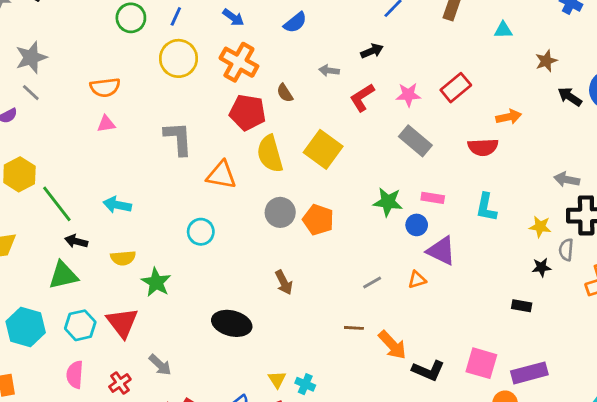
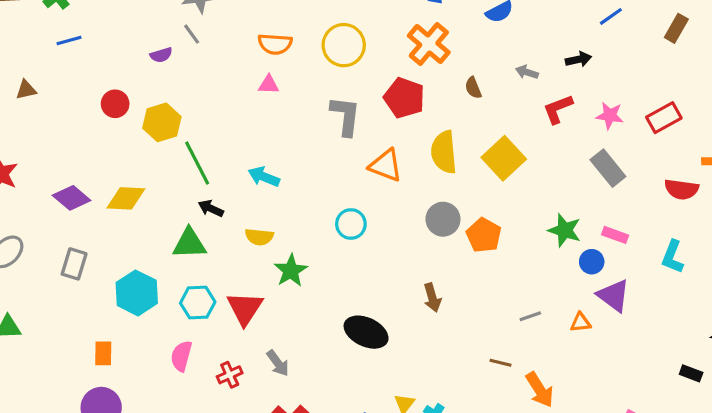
yellow circle: (179, 58) -> (344, 45), moved
red pentagon: (248, 112) -> (404, 98), moved

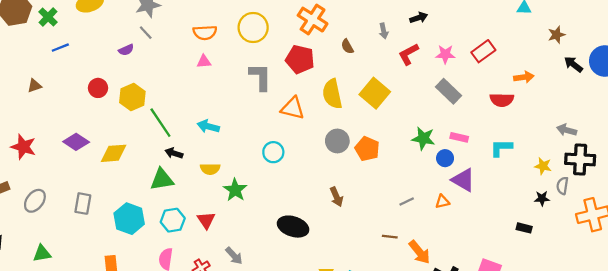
gray arrow: (527, 72) -> (384, 31), turned -112
purple diamond: (72, 198) -> (76, 142), moved
cyan L-shape: (673, 257) -> (501, 148), turned 75
red triangle: (245, 308) -> (206, 220), size x0.7

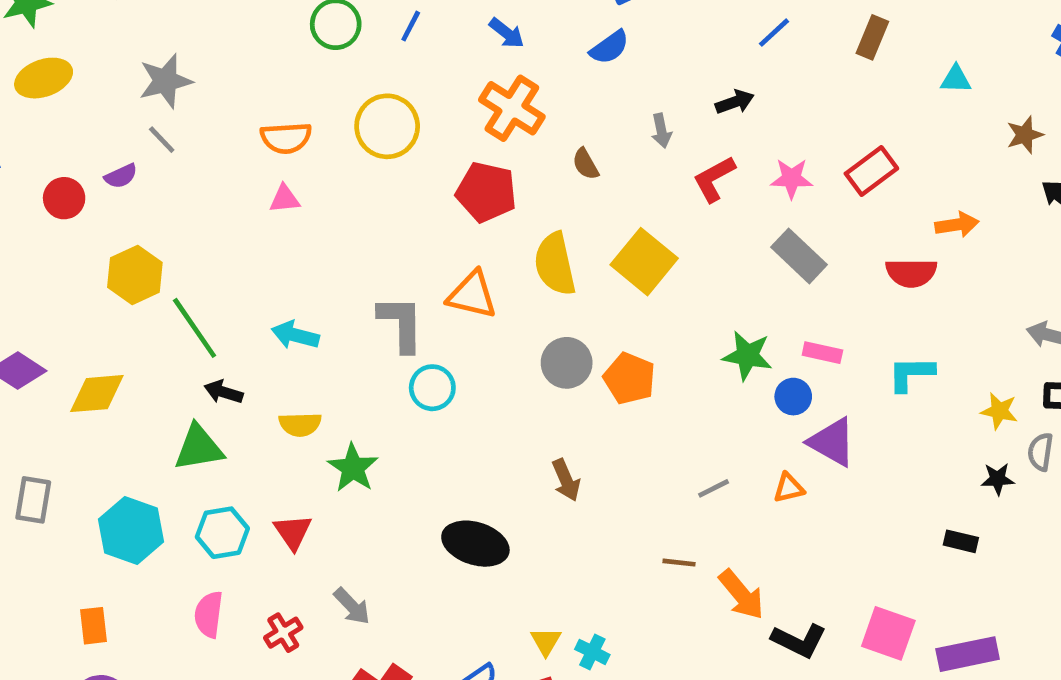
gray L-shape: (260, 77) -> (401, 324), moved
red circle: (98, 88) -> (64, 198), moved

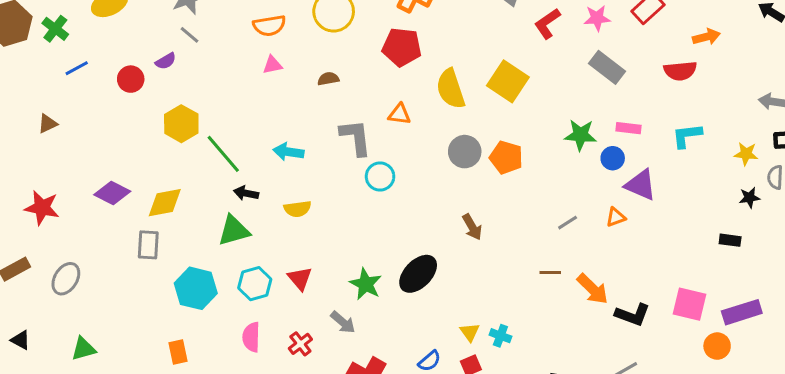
brown semicircle: (586, 164) -> (328, 79), moved, turned 115
orange triangle: (472, 295) -> (399, 114), size x0.7
green star: (353, 468) -> (366, 284), moved
gray rectangle: (33, 500) -> (148, 245), moved
black ellipse: (475, 544) -> (418, 274), turned -57

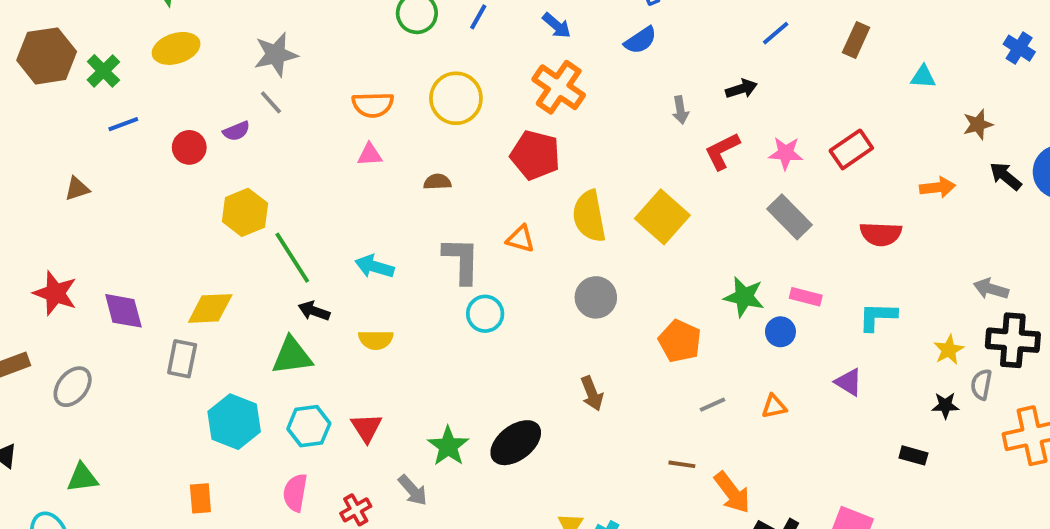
orange arrow: (706, 37) -> (938, 187), moved
yellow star: (746, 154) -> (949, 350), turned 30
orange pentagon: (506, 157) -> (680, 341), moved
purple triangle: (641, 185) -> (849, 382), moved, size x0.7
purple diamond: (112, 193) -> (123, 311), moved, turned 40

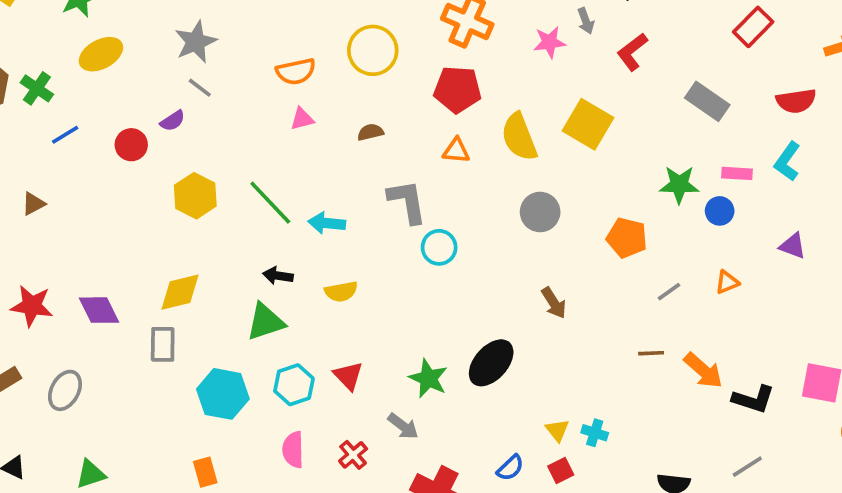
pink star: (786, 153) -> (550, 42), moved
orange triangle: (521, 239) -> (456, 151), moved
green line: (292, 258) -> (270, 203), moved
cyan L-shape: (878, 317) -> (787, 161), moved, turned -45

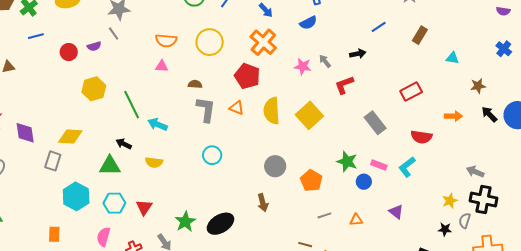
gray arrow: (586, 21) -> (325, 61), turned 144
gray L-shape: (407, 201) -> (206, 109), moved
gray circle: (540, 212) -> (275, 166), moved

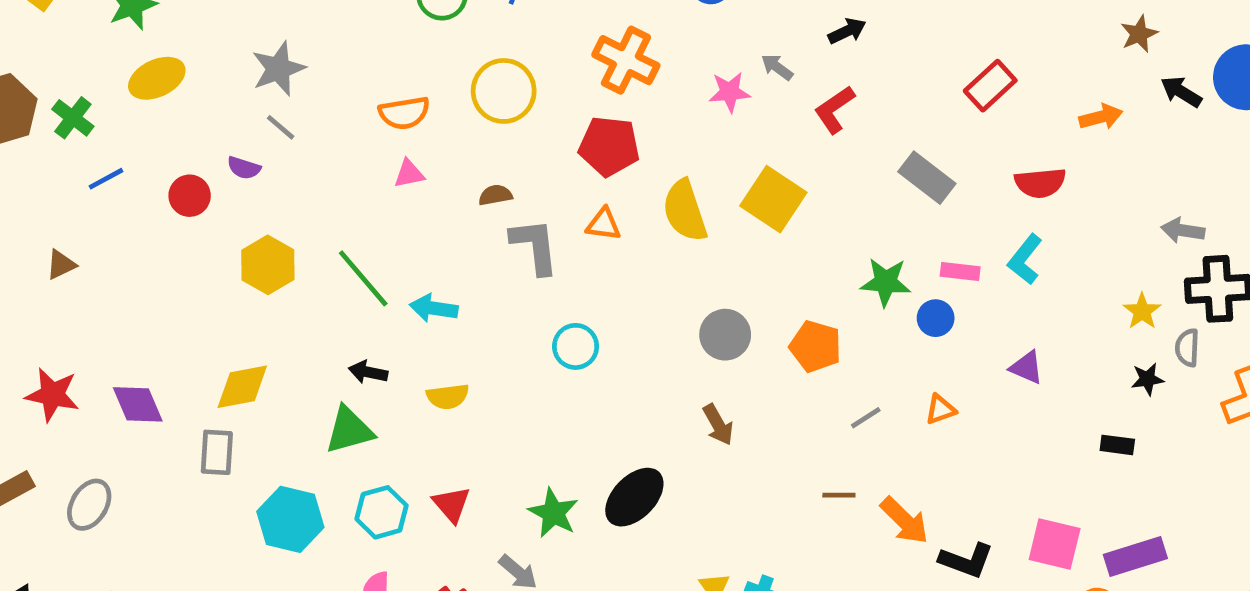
purple semicircle: (94, 46) -> (244, 168), turned 48

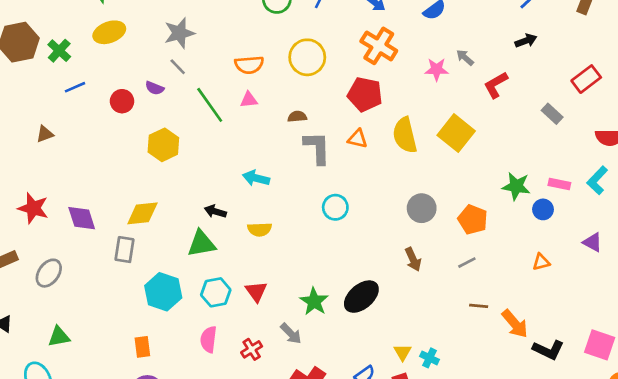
black arrow: (847, 31) -> (526, 41), moved
gray rectangle: (927, 178) -> (552, 114), moved, size x0.7
green line: (363, 278) -> (210, 105), moved
gray line: (866, 418) -> (467, 263), moved

